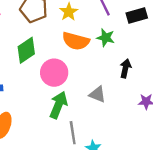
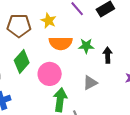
green star: (106, 38) -> (86, 46), moved
gray triangle: (97, 94) -> (90, 83), turned -35

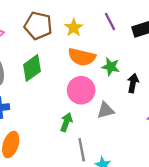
pink circle: (50, 74) -> (81, 90), moved
green arrow: (60, 100) -> (66, 122), size x0.7

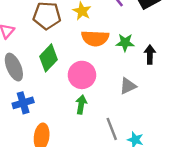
pink circle: (81, 90) -> (82, 75), moved
green arrow: (66, 122) -> (81, 105), moved

